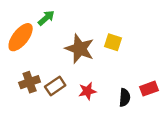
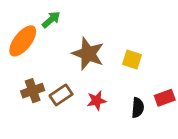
yellow square: (113, 42) -> (132, 59), moved

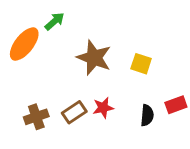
brown cross: (33, 91) -> (36, 117), moved
brown rectangle: (61, 95) -> (74, 112), moved

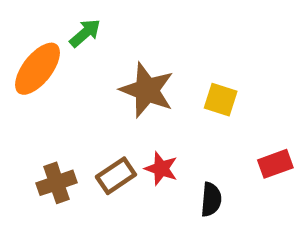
red star: (103, 108) -> (161, 169), turned 30
black semicircle: (147, 115) -> (211, 199), moved

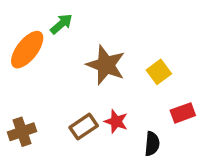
yellow square: (221, 100) -> (159, 72), turned 35
red rectangle: (275, 164) -> (183, 113), moved
brown cross: (57, 183) -> (22, 132), moved

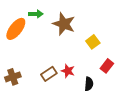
green arrow: (61, 24) -> (36, 14), turned 40
brown star: (106, 65) -> (64, 24), moved
red rectangle: (183, 113) -> (107, 66), turned -32

